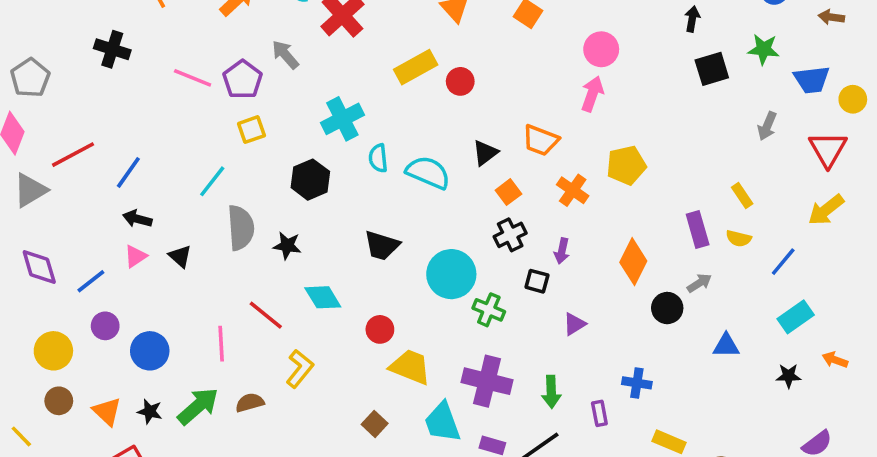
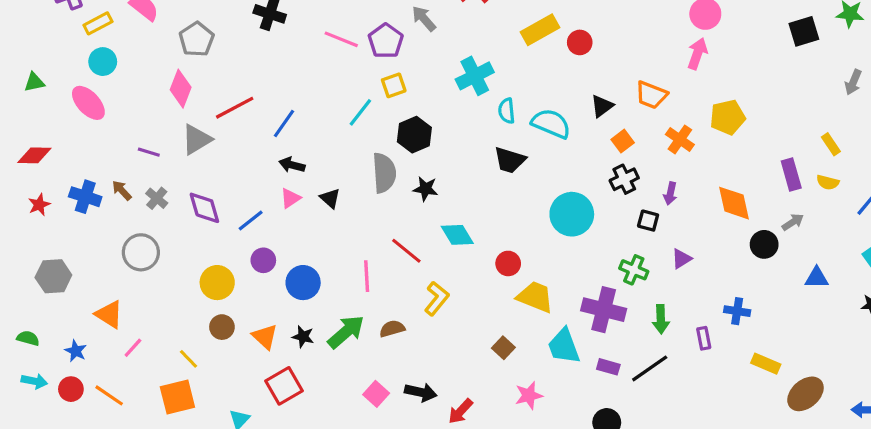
black hexagon: (310, 180) -> (414, 135), moved
cyan line: (212, 181) -> (360, 112), moved
black trapezoid: (382, 246) -> (510, 160), moved
orange diamond: (633, 262) -> (734, 203), turned -39
green cross: (489, 310) -> (634, 270), moved

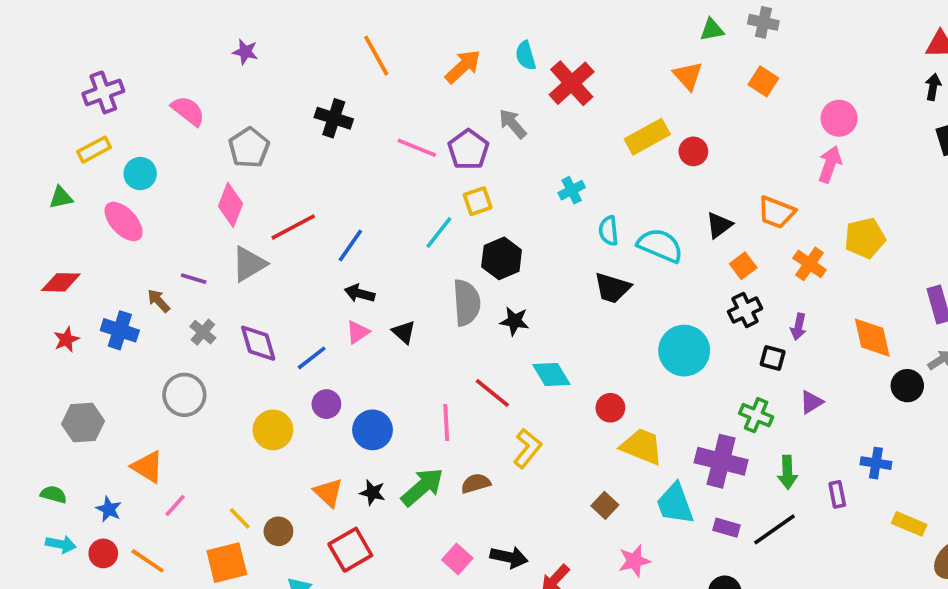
yellow rectangle: (98, 23) -> (94, 150), moved
cyan cross: (475, 76) -> (572, 190), size x0.6
brown arrow: (122, 190) -> (159, 301), moved
brown circle: (222, 327) -> (278, 531), moved

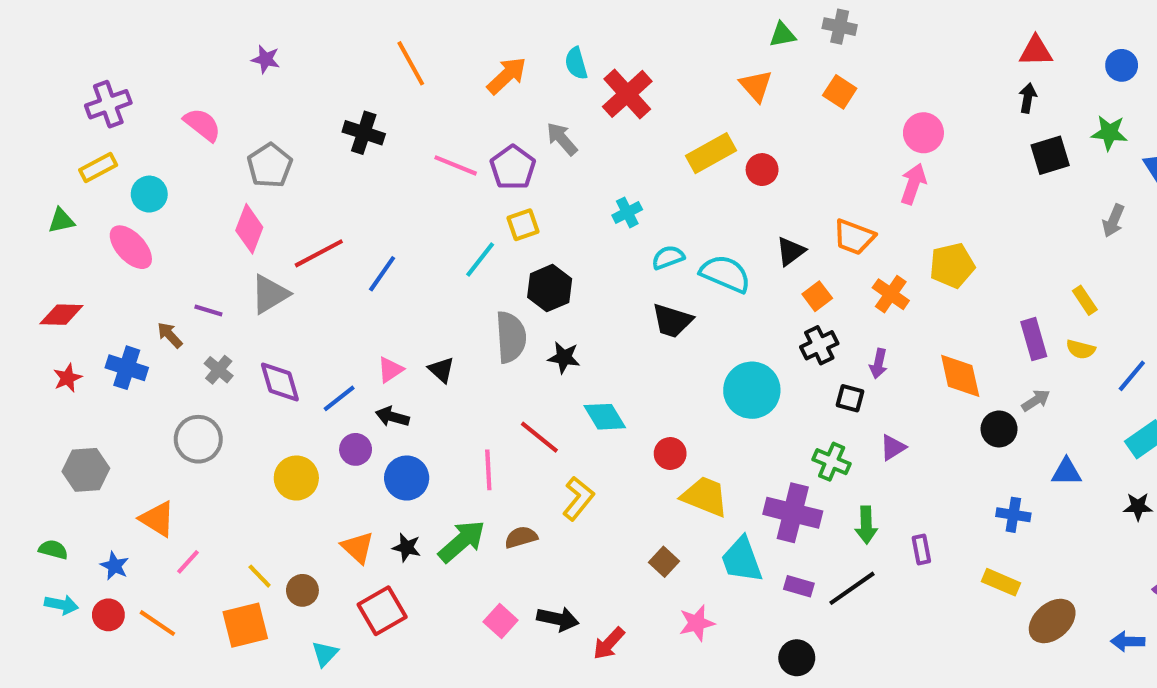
cyan semicircle: (609, 231) -> (668, 257), turned 76
black arrow: (360, 293) -> (392, 417), moved
blue cross: (876, 463) -> (1013, 515), moved

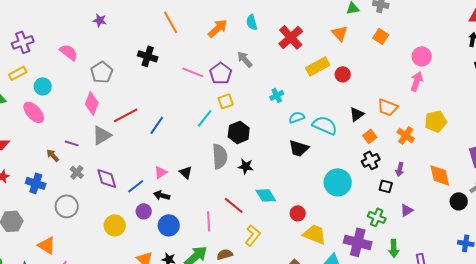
red cross: (627, 94) -> (291, 37), moved
blue cross: (127, 368) -> (36, 183), moved

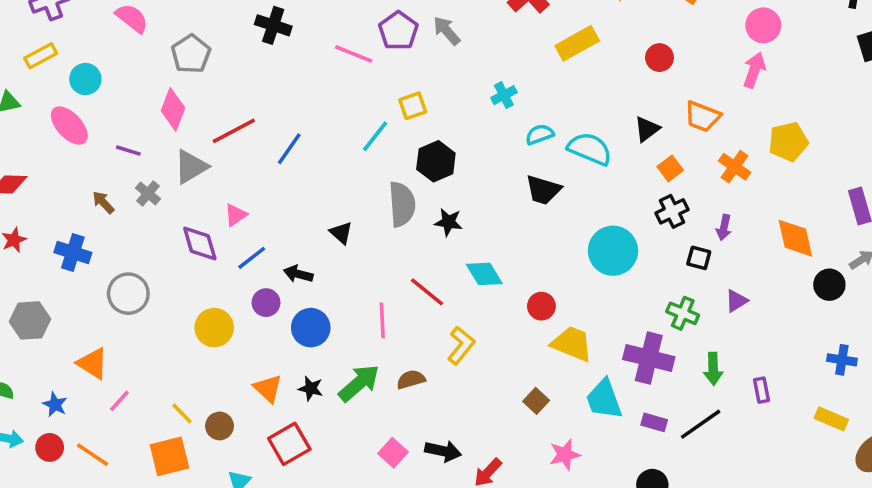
purple pentagon: (221, 73) -> (398, 31), moved
red circle: (343, 74) -> (659, 58), moved
purple line: (72, 143) -> (128, 151), moved
gray cross: (77, 172) -> (148, 193), moved
pink triangle: (161, 172) -> (236, 215), moved

